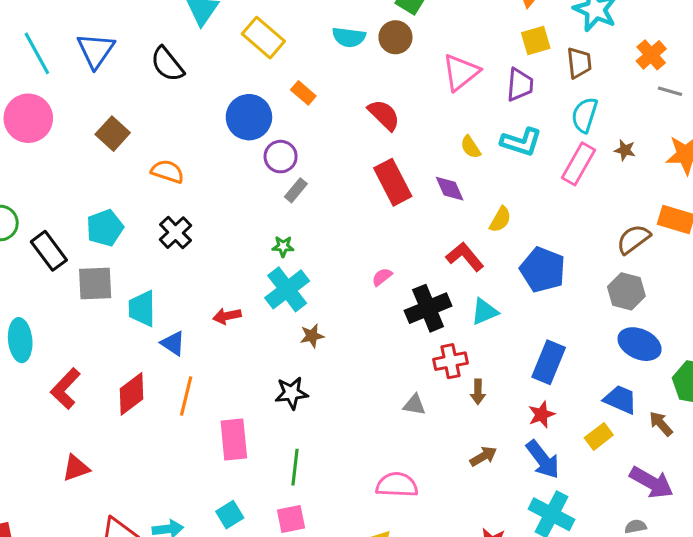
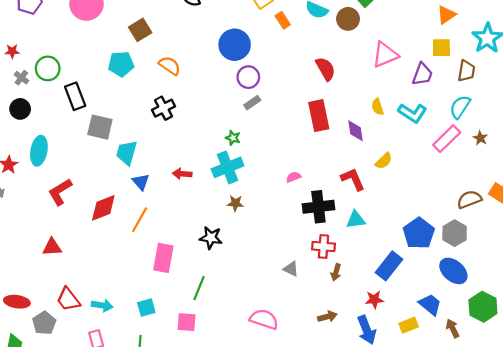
orange rectangle: (303, 93) -> (283, 20), moved
cyan pentagon: (105, 228) -> (121, 64), moved
blue pentagon: (543, 270) -> (419, 233), moved

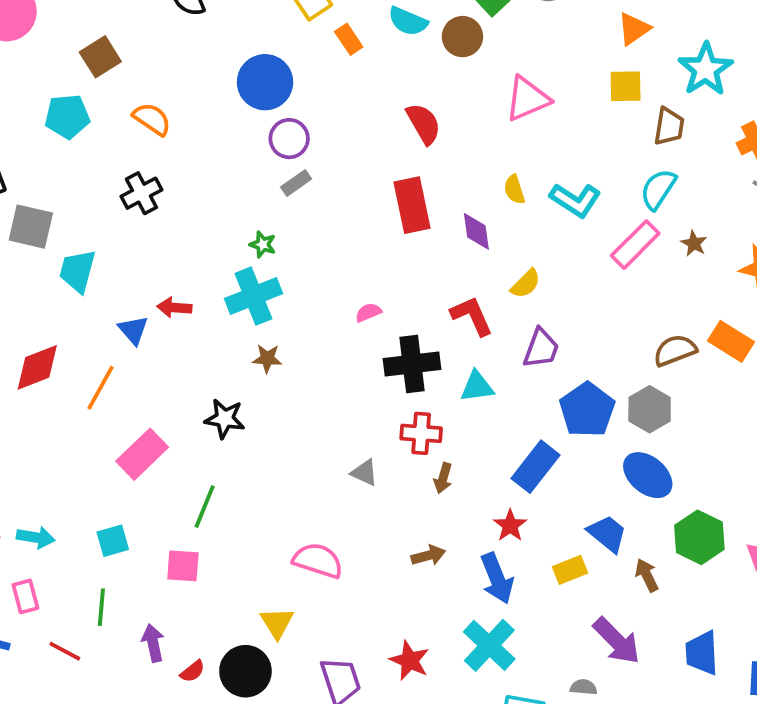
purple trapezoid: (422, 74) -> (541, 348), moved
blue triangle: (141, 182) -> (133, 330), moved
pink rectangle: (163, 258) -> (142, 454), turned 36
red star: (374, 300) -> (510, 525), turned -30

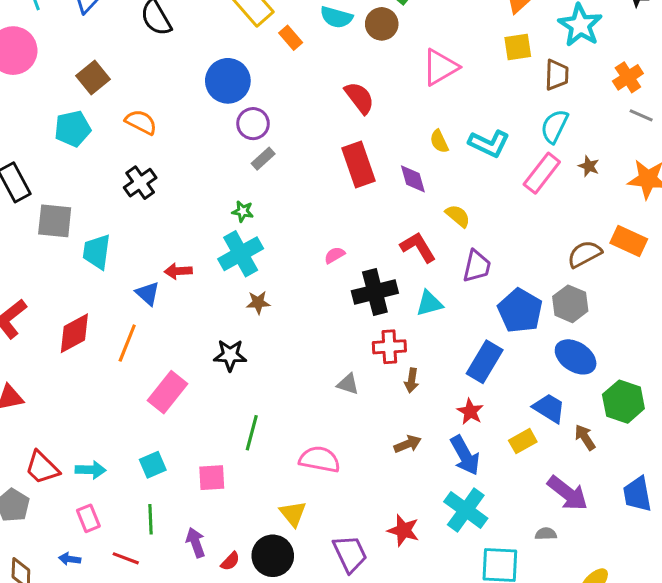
yellow semicircle: (526, 284) -> (458, 216), turned -88
green line: (205, 507) -> (252, 433), moved

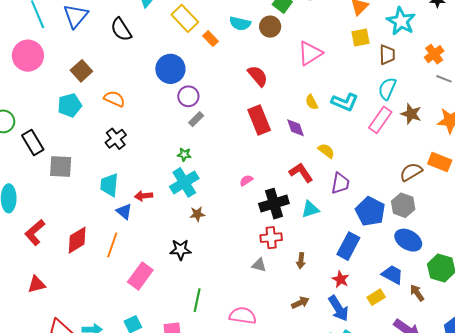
brown star: (589, 166) -> (411, 114), size x1.5
cyan trapezoid: (97, 252) -> (109, 185), moved
red cross: (389, 347) -> (271, 238), moved

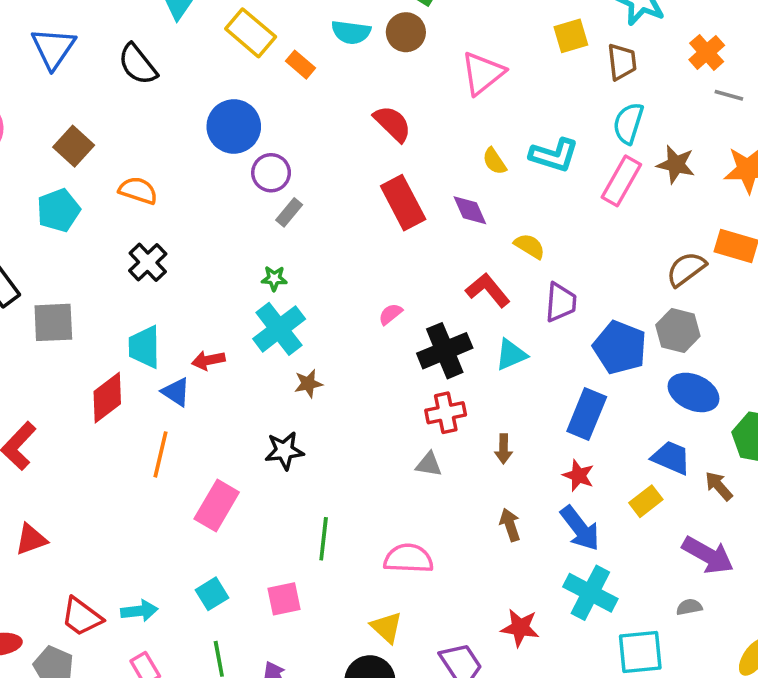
red diamond: (77, 240) -> (107, 398), moved
brown arrow: (300, 303) -> (510, 525), turned -78

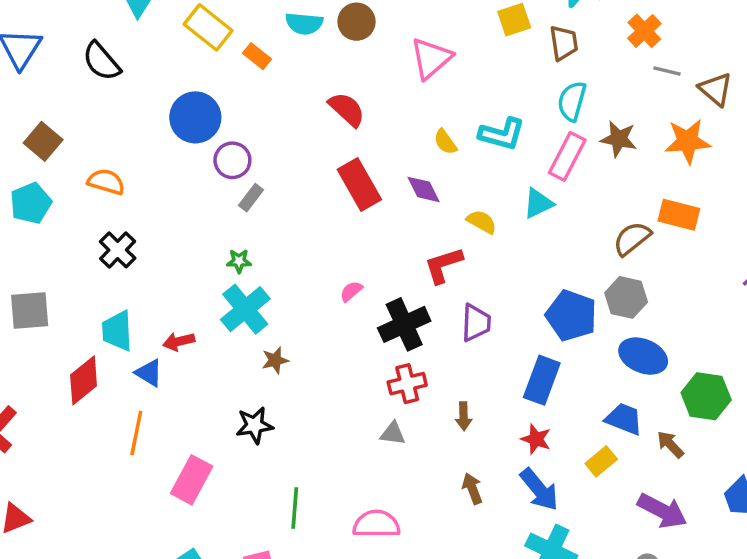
red L-shape: (488, 290) -> (443, 265), turned -66
purple trapezoid: (561, 302) -> (476, 323), moved
cyan triangle: (511, 355) -> (538, 203), moved

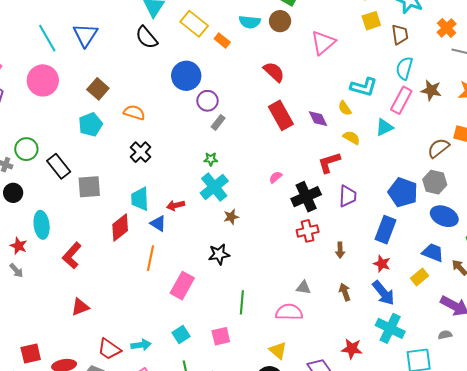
black semicircle: (102, 61) -> (147, 37), moved
yellow semicircle: (445, 142) -> (345, 108), moved
gray triangle: (393, 433) -> (303, 287), moved

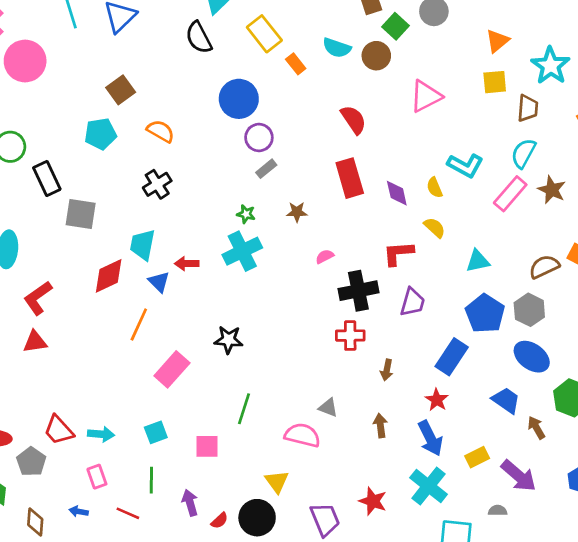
pink circle: (43, 80) -> (25, 61), moved
cyan triangle: (384, 127) -> (478, 261), moved
brown star: (231, 217) -> (297, 212), moved
yellow rectangle: (419, 277) -> (477, 457), moved
red triangle: (80, 307) -> (35, 342), moved

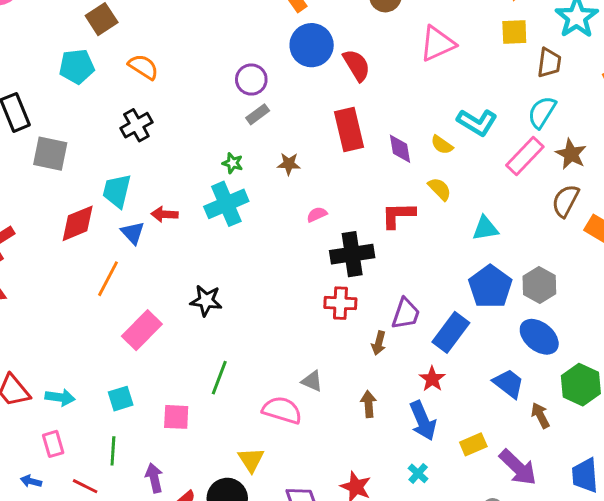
blue circle: (239, 99) -> (312, 45), moved
yellow semicircle: (435, 188) -> (442, 145), turned -36
brown semicircle: (544, 267) -> (566, 201), moved, turned -40
purple trapezoid: (412, 302) -> (406, 314), moved
cyan cross: (429, 486) -> (418, 473), size x0.5

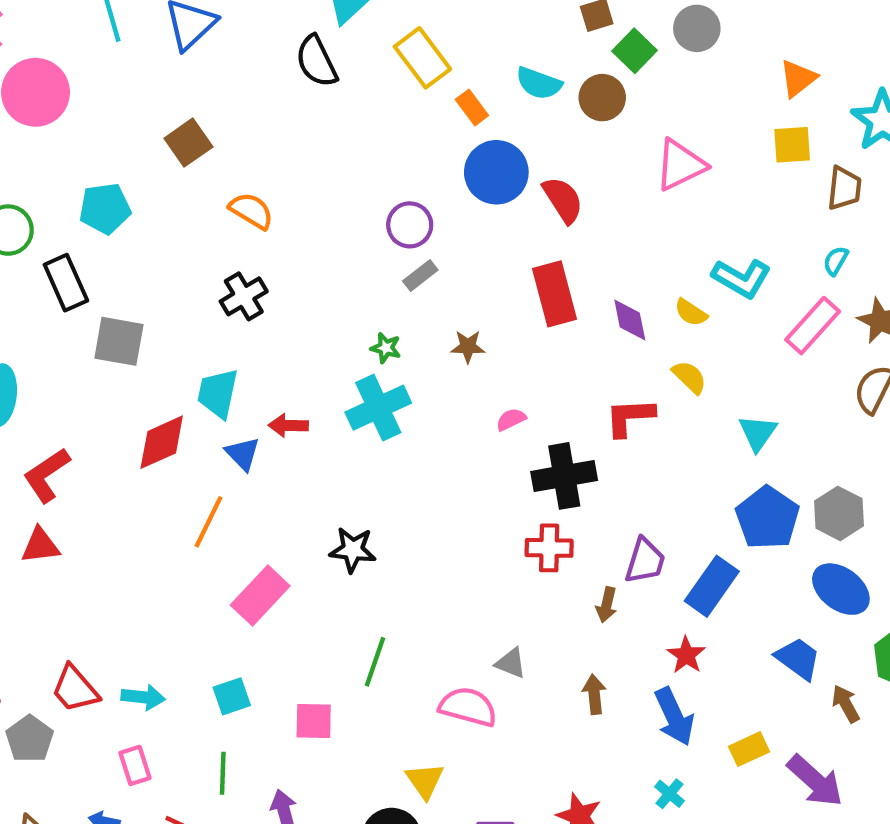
cyan pentagon: (77, 66) -> (105, 208), moved
cyan semicircle: (542, 112) -> (836, 261), size x0.6
cyan triangle: (485, 228) -> (758, 433), turned -44

